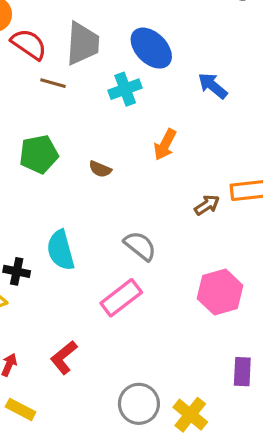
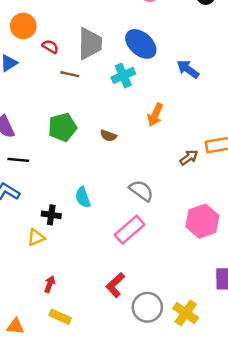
red semicircle: (29, 44) -> (50, 47), size x0.6
cyan semicircle: (61, 250) -> (83, 197), size x0.7
red L-shape: (64, 357) -> (115, 285), moved

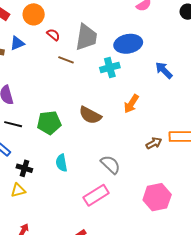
blue ellipse: (141, 44) -> (128, 44), turned -60
green pentagon: (62, 127) -> (49, 123), moved
brown semicircle: (108, 136) -> (90, 115), size x1.6
black cross: (51, 215) -> (24, 168), moved

